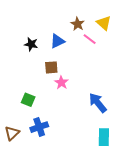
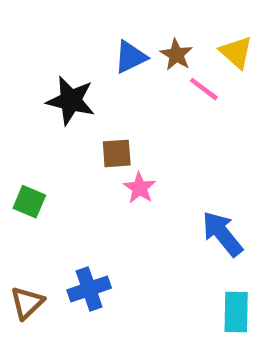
blue triangle: (57, 41) -> (130, 57), moved
black star: (31, 44) -> (71, 101), size x1.5
green square: (28, 100) -> (29, 202), moved

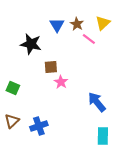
yellow triangle: (236, 52) -> (103, 23), turned 35
blue triangle: (130, 57) -> (57, 25), turned -35
brown triangle: (27, 303) -> (12, 121), moved

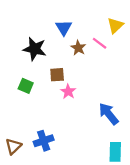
brown star: (77, 24) -> (78, 48), moved
green square: (13, 88) -> (26, 86), moved
brown triangle: (12, 121) -> (13, 146), moved

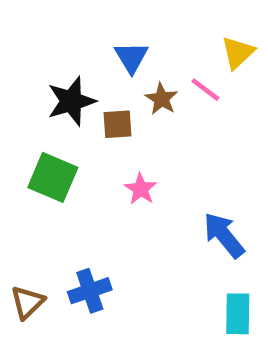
black star: (35, 49) -> (71, 101), turned -30
brown square: (57, 75) -> (118, 124), moved
green square: (26, 86) -> (53, 177), size x1.5

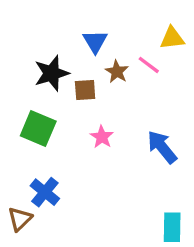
yellow triangle: (238, 53) -> (172, 38), turned 36
blue arrow: (224, 235) -> (162, 147), moved
blue cross: (90, 291) -> (45, 192), moved, turned -32

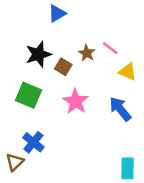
yellow triangle: (172, 38) -> (128, 72), moved, turned 30
blue triangle: (95, 41) -> (57, 13), moved, turned 30
brown square: (85, 90) -> (63, 67), turned 35
pink star: (102, 137) -> (76, 101), size x1.5

